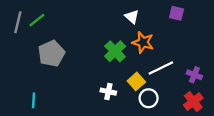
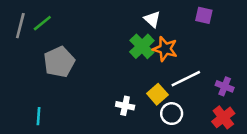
green cross: (115, 51) -> (142, 46), moved

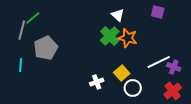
gray line: (20, 26) -> (22, 30), moved
white line: (186, 79) -> (159, 62), moved
white cross: (125, 106) -> (97, 82), turned -32
cyan line: (38, 116) -> (21, 65), moved

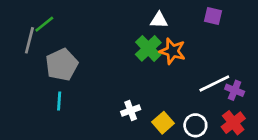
white triangle: (118, 15) -> (159, 20), turned -40
cyan line: (21, 65) -> (59, 101), moved
yellow square: (122, 73) -> (163, 123), moved
white circle: (133, 88) -> (195, 125), moved

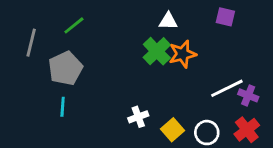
green line: (44, 24) -> (74, 25), moved
orange star: (172, 51) -> (183, 54), turned -30

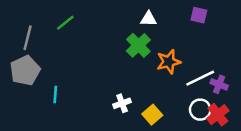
orange star: (183, 54) -> (169, 62), moved
gray pentagon: (65, 68) -> (25, 71), moved
white circle: (207, 133) -> (200, 110), moved

